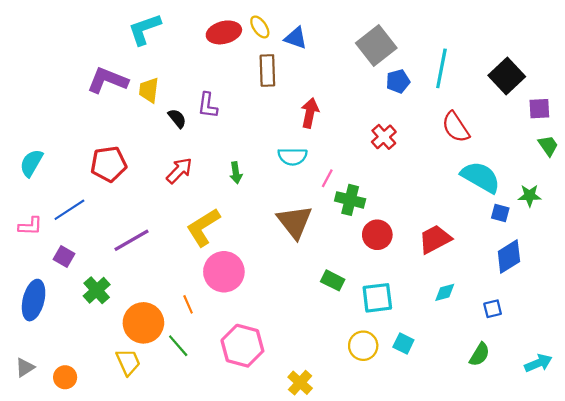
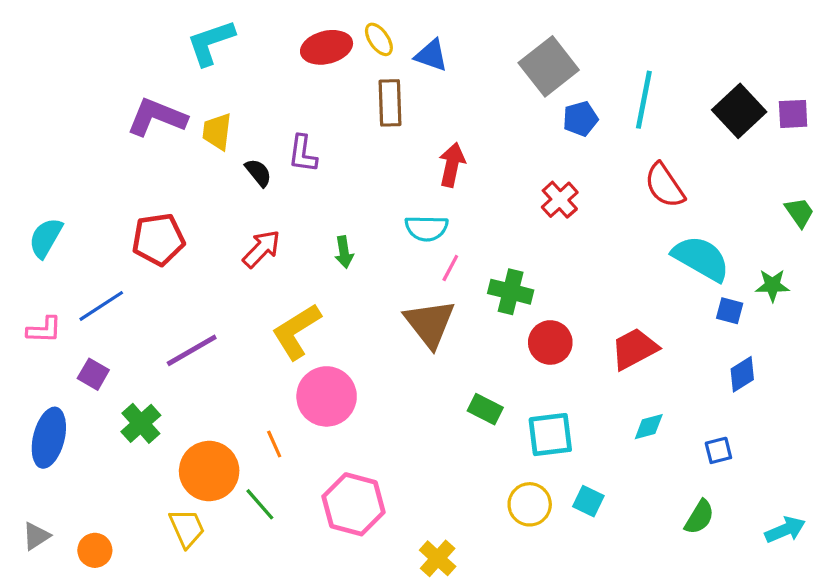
purple square: (539, 109) -> (793, 114), moved
pink line: (327, 178) -> (450, 268), moved
blue diamond: (509, 257) -> (742, 374), size x0.7

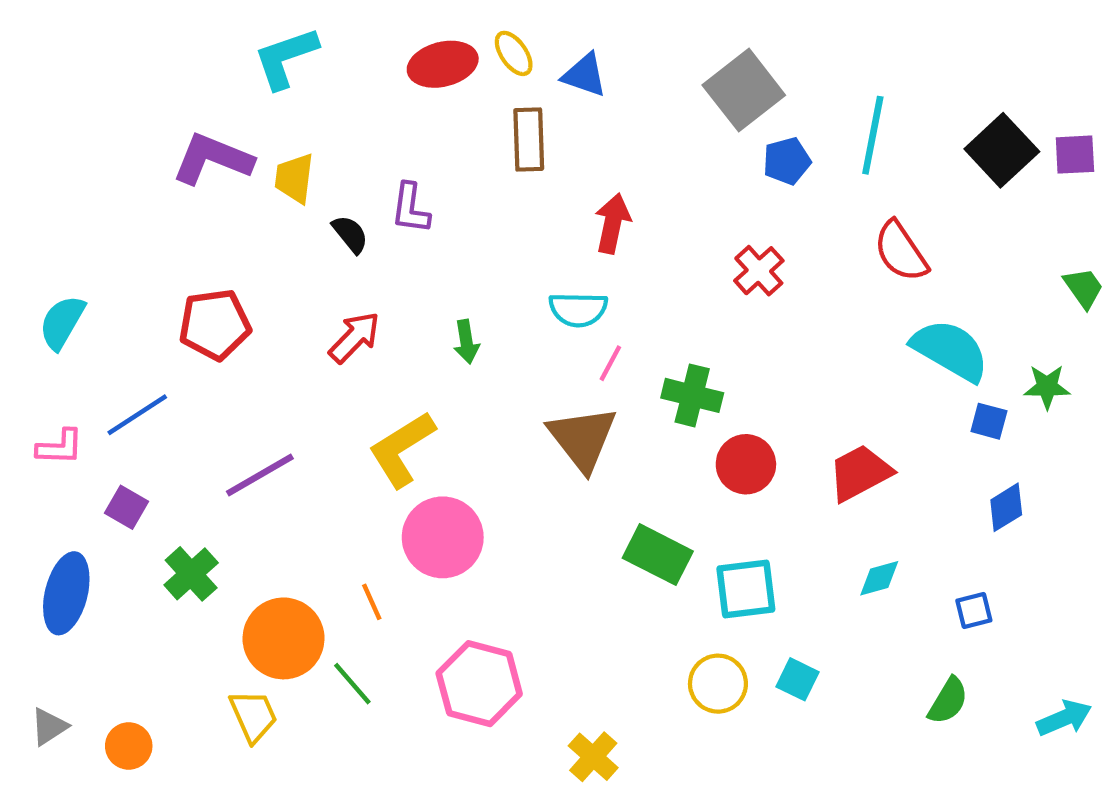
green rectangle: (485, 409) -> (658, 555), size x1.4

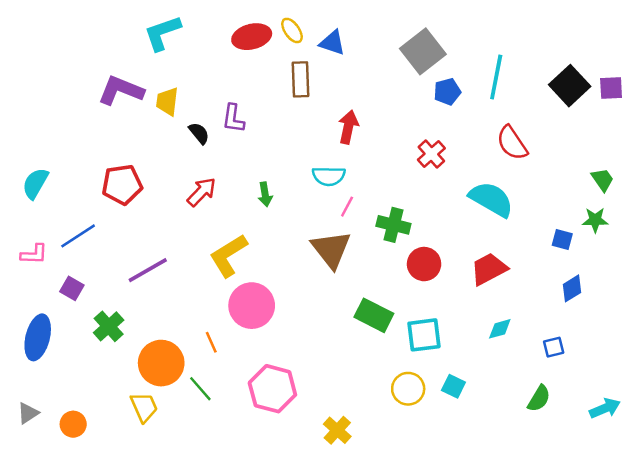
green trapezoid: (1084, 288) -> (603, 180), moved
cyan semicircle: (950, 350) -> (491, 199), moved

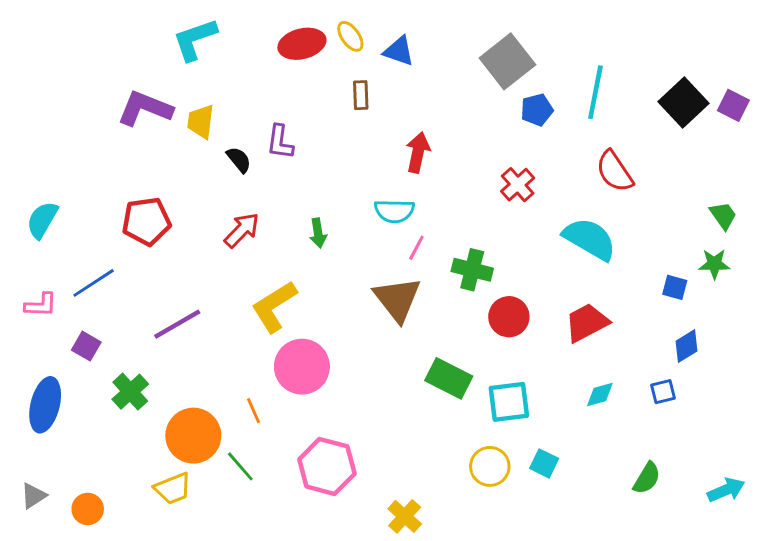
brown rectangle: (301, 79) -> (361, 95), size x0.7
purple square: (611, 88) -> (733, 105), turned 30
blue square: (554, 347) -> (663, 392), moved
yellow trapezoid: (144, 407) -> (173, 488), turned 92

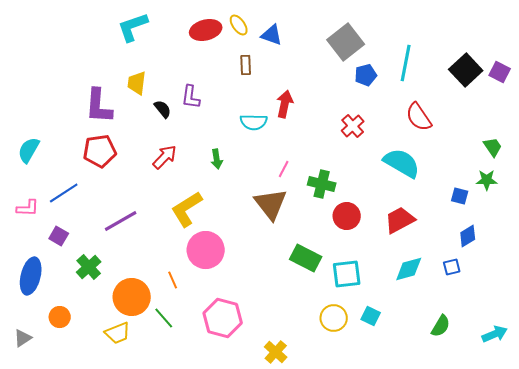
purple L-shape: (145, 108) -> (99, 106), moved, turned -108
cyan semicircle: (394, 211) -> (254, 122), moved
cyan diamond: (600, 395) -> (409, 269), size x1.4
orange circle: (88, 509) -> (60, 317), moved

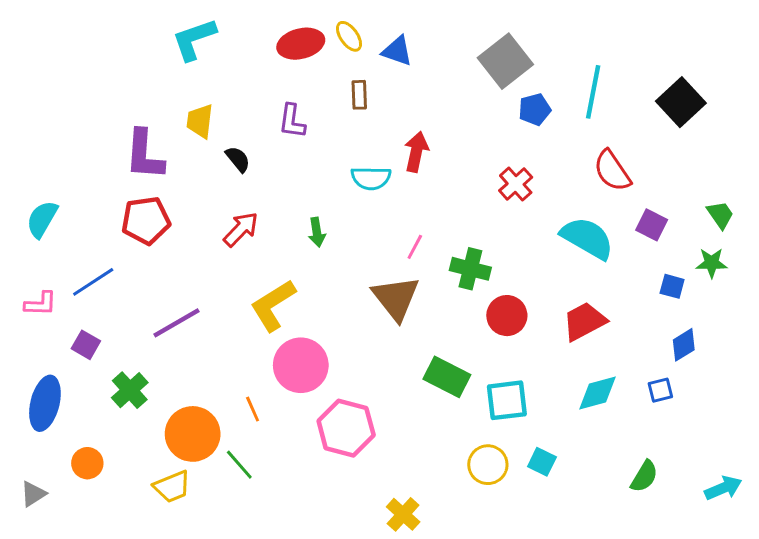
purple square: (500, 72) -> (652, 225), moved
purple L-shape: (191, 97) -> (292, 121), moved
pink hexagon: (223, 318) -> (346, 428), moved

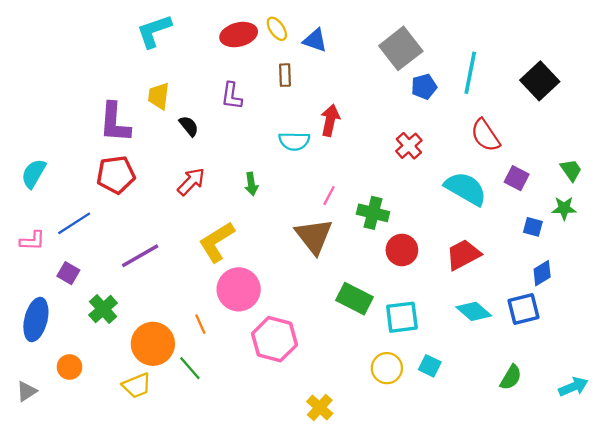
blue square: (660, 390) -> (524, 309), size x1.6
cyan diamond: (598, 393) -> (474, 311), turned 56

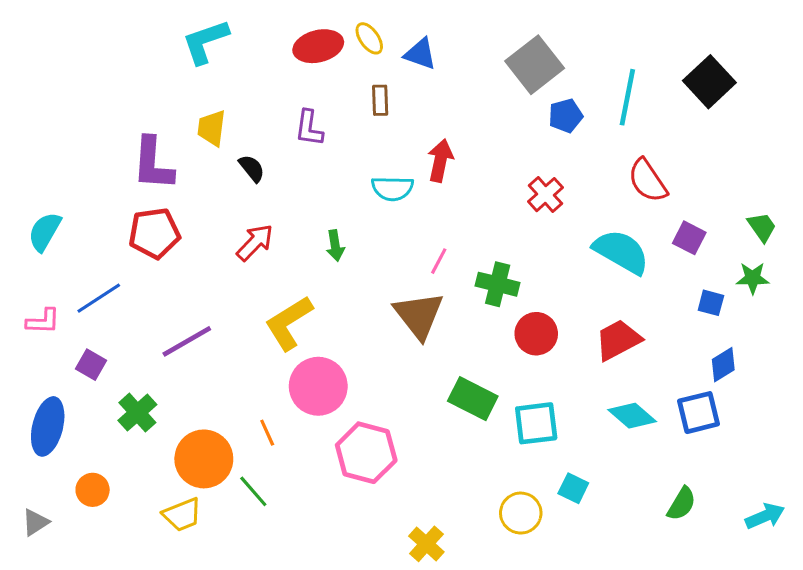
black square: (540, 81) -> (709, 82), moved
yellow circle: (387, 368) -> (521, 513), moved

